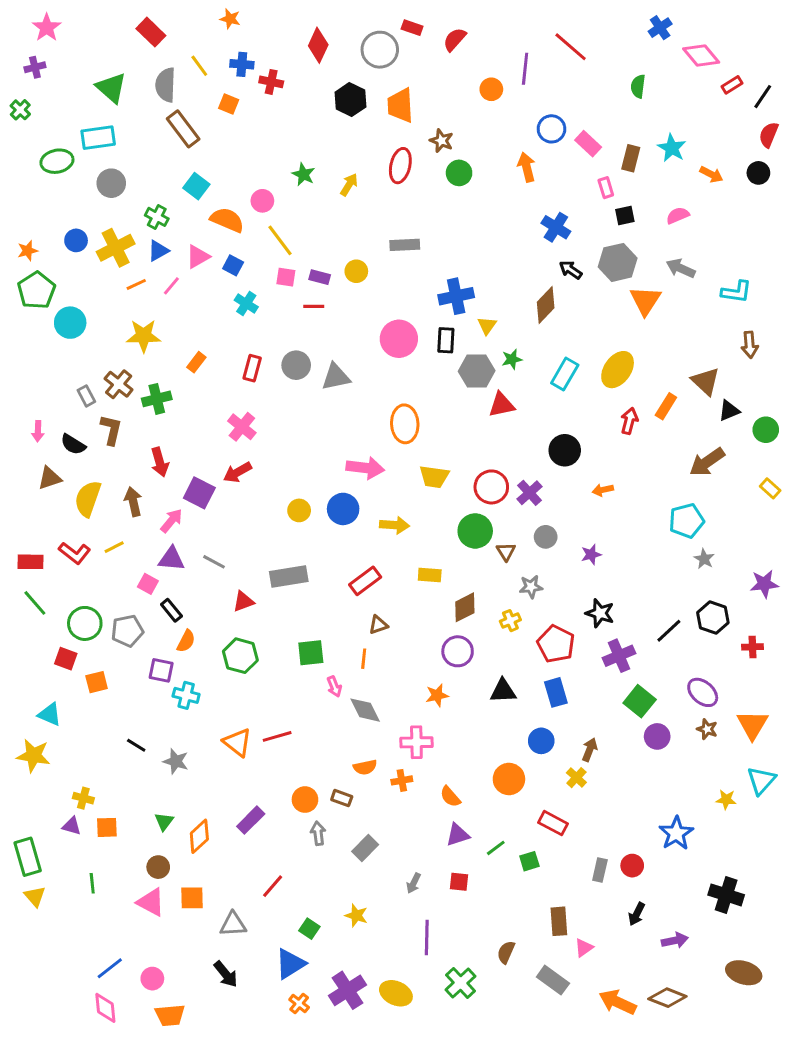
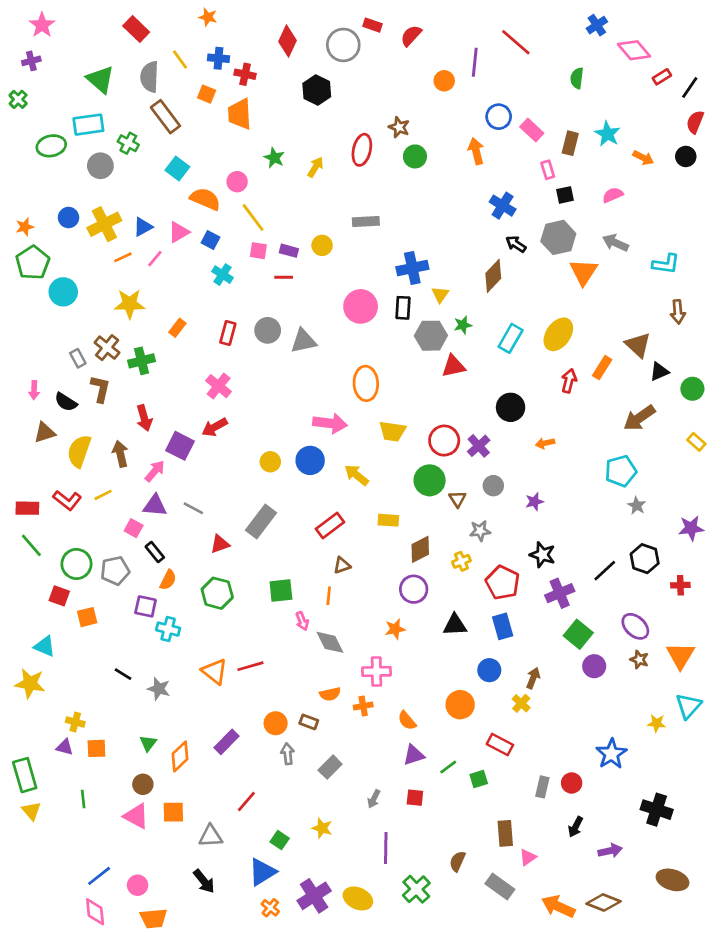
orange trapezoid: (400, 105) -> (240, 114), moved
green cross: (157, 217) -> (128, 143), moved
yellow arrow: (394, 525) -> (357, 475), turned -145
gray rectangle: (289, 576) -> (261, 521), turned -44

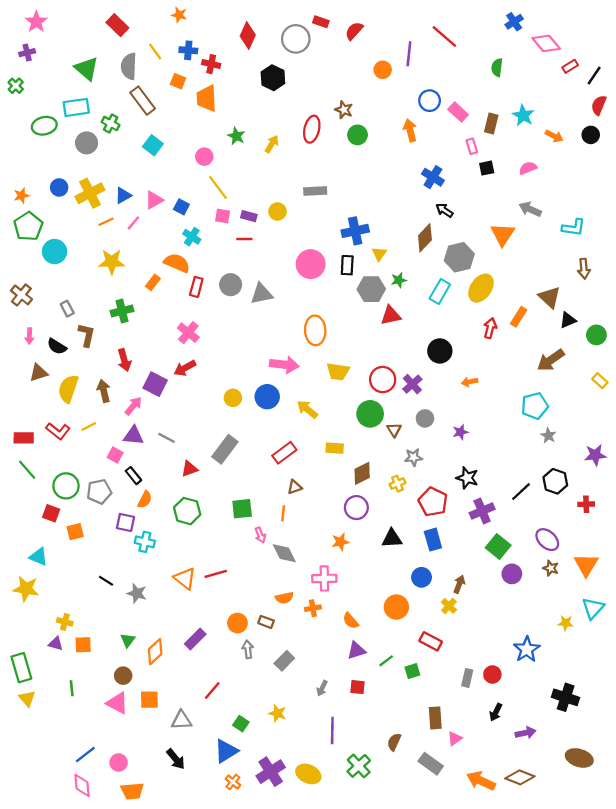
orange semicircle: (205, 199) -> (177, 263), moved
gray hexagon: (558, 237) -> (459, 257), moved
brown cross: (107, 348) -> (21, 295), moved

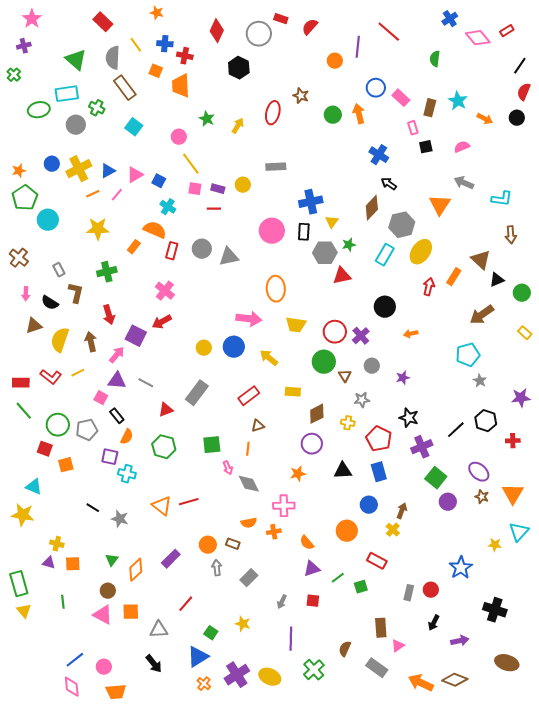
red rectangle: (570, 66) -> (507, 31), moved
green circle: (358, 135) -> (333, 115), moved
yellow cross: (398, 484) -> (348, 423), turned 32

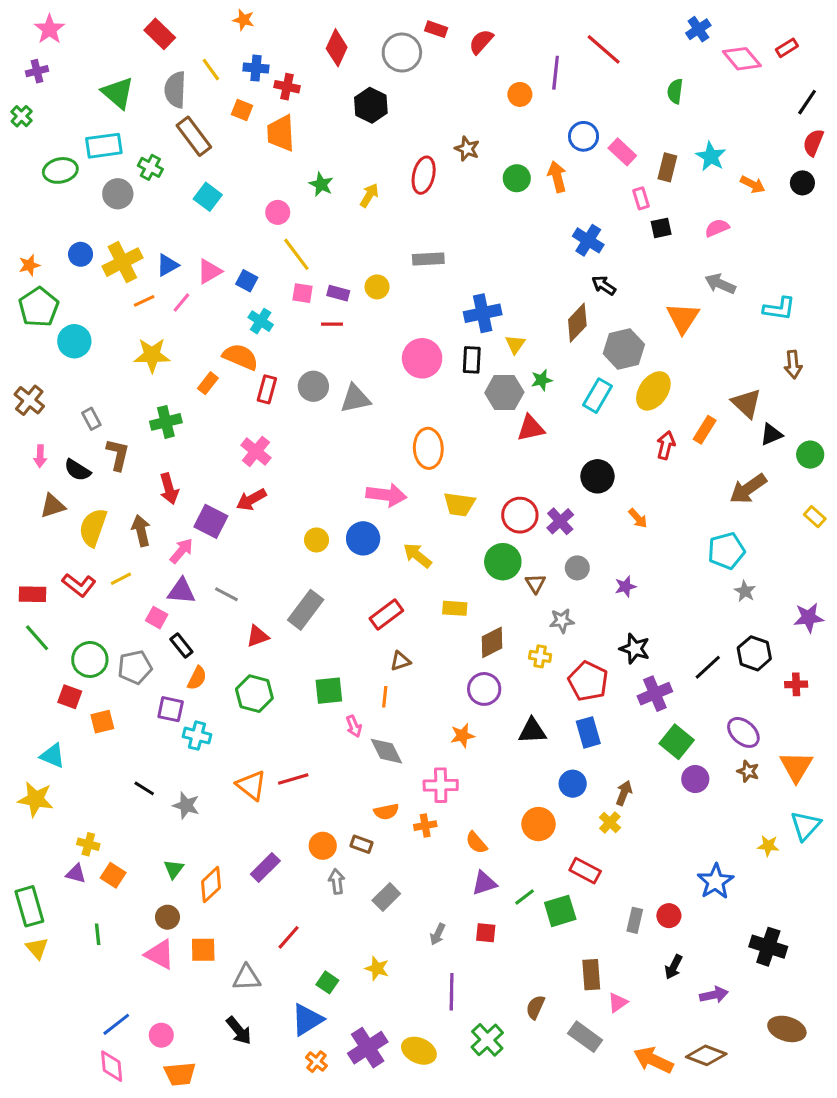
orange arrow: (411, 334) -> (638, 518), turned -120
orange square: (73, 564) -> (113, 875), turned 35
green square: (361, 587) -> (560, 911), size x1.5

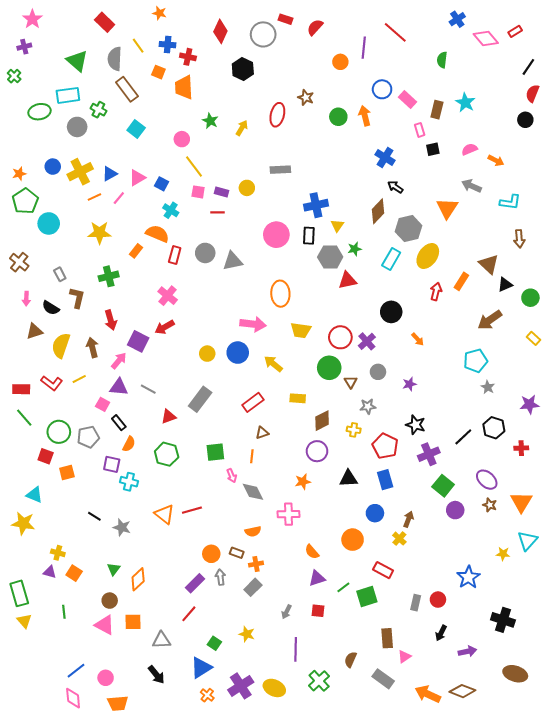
orange arrow: (753, 184) -> (496, 160), moved
orange cross: (425, 826) -> (256, 564), moved
purple rectangle: (265, 868) -> (195, 583), moved

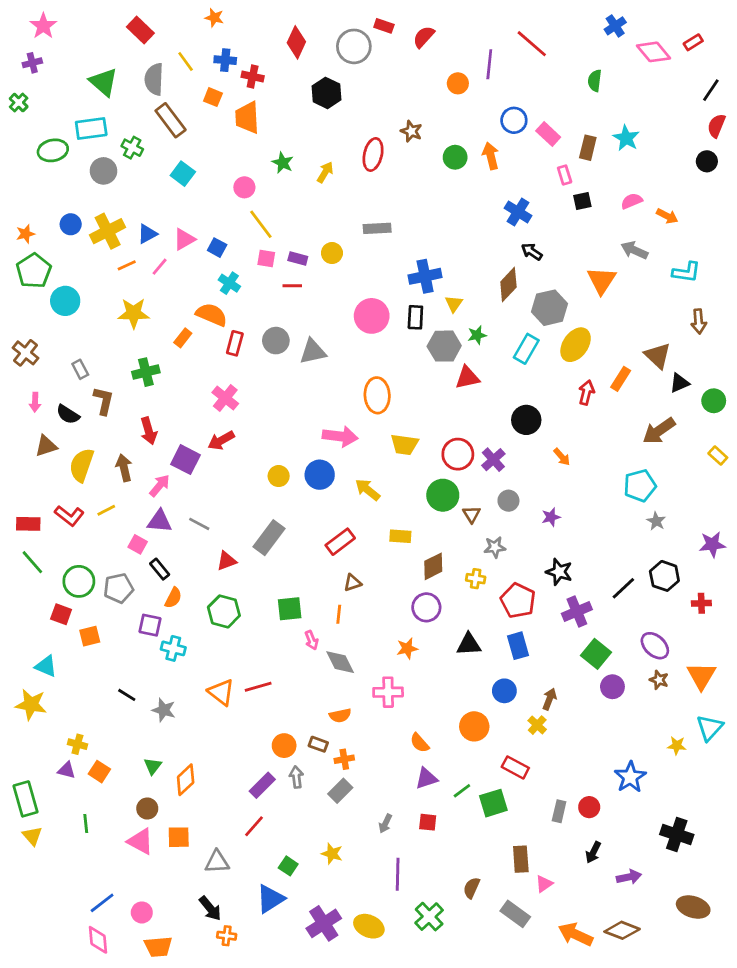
orange cross: (207, 695) -> (227, 936), moved, turned -32

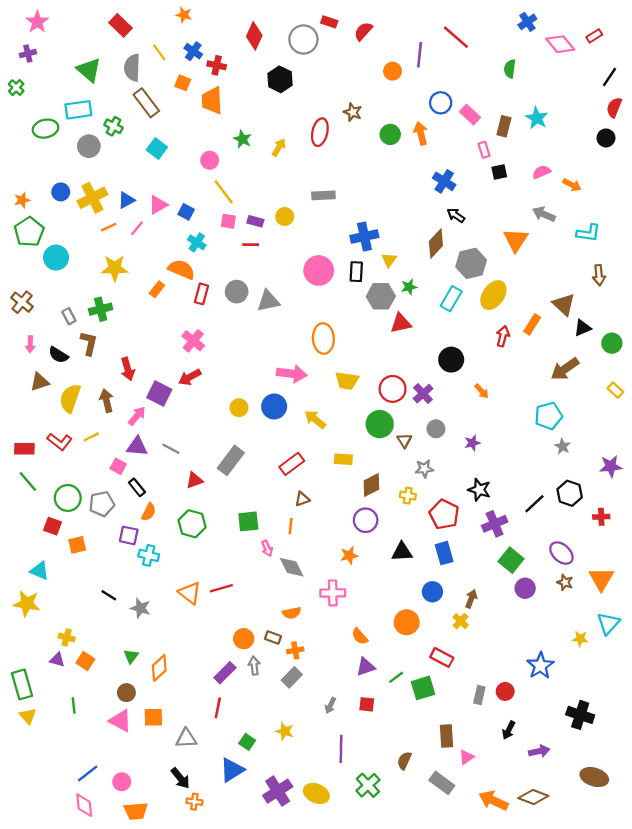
blue cross: (225, 60) -> (193, 51), turned 30
green cross: (146, 372) -> (101, 309), moved
red line: (254, 826) -> (218, 708), turned -30

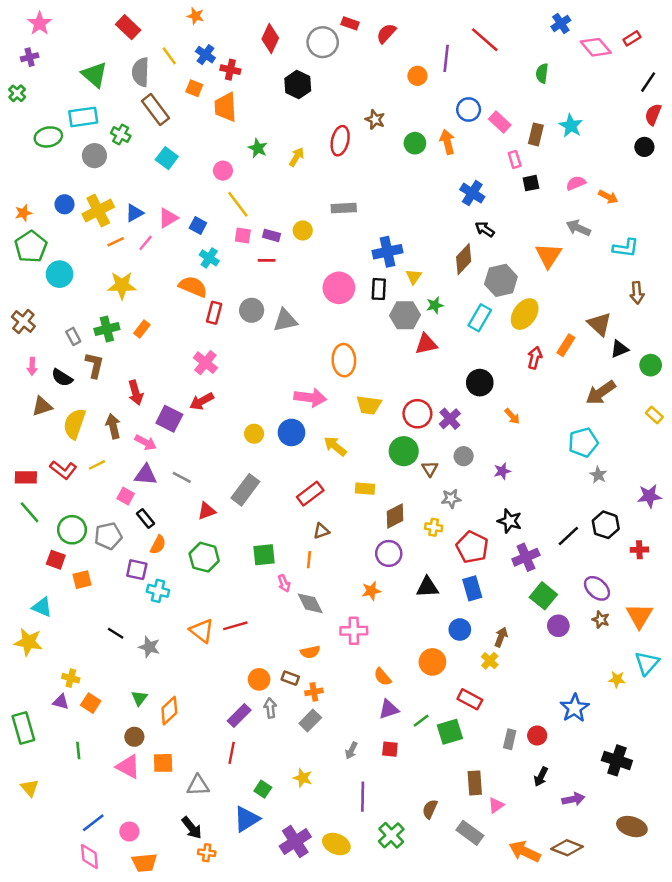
orange rectangle: (157, 289) -> (142, 329), moved
pink arrow: (137, 416) -> (146, 442), turned 78
yellow triangle: (28, 716) -> (30, 788), moved

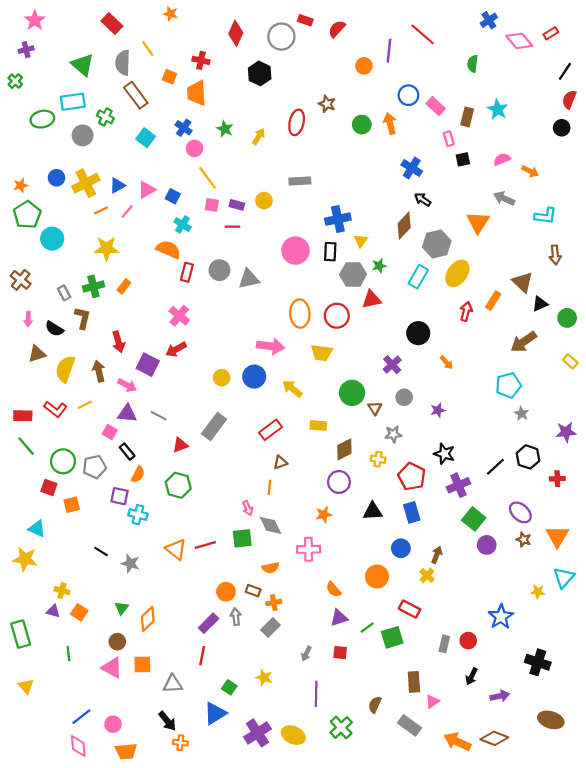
blue cross: (205, 55) -> (184, 128), moved
red circle: (417, 414) -> (337, 316), moved
green square: (264, 555) -> (242, 538), moved

